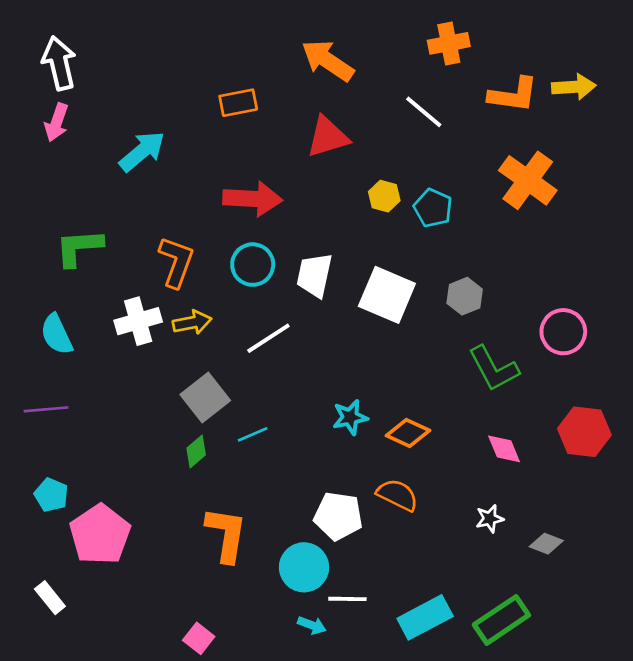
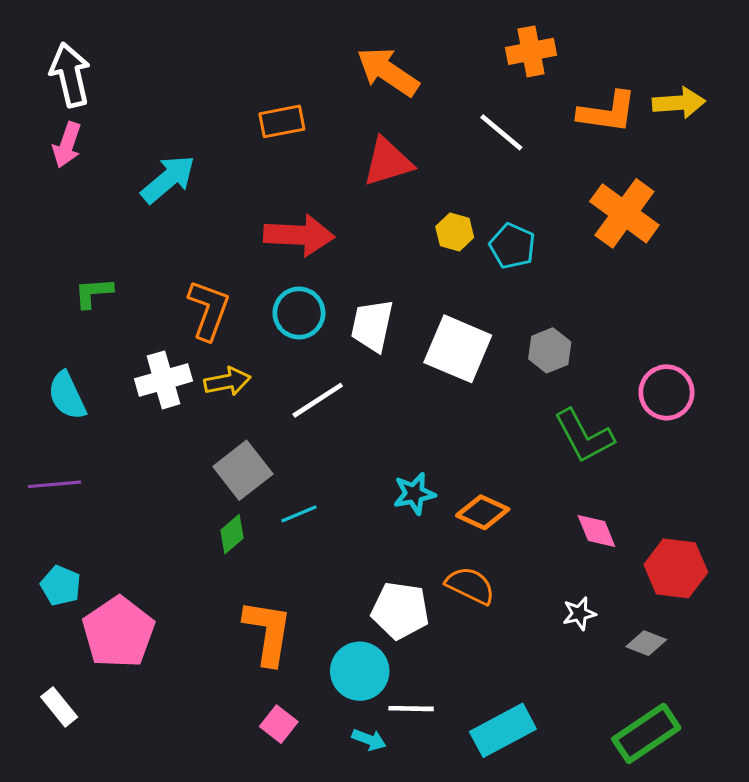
green L-shape: (79, 247) -> (93, 293), size x0.7
red hexagon: (584, 432) -> (676, 568), moved
green rectangle: (501, 620) -> (646, 733), moved
pink square: (199, 638) -> (279, 724), moved

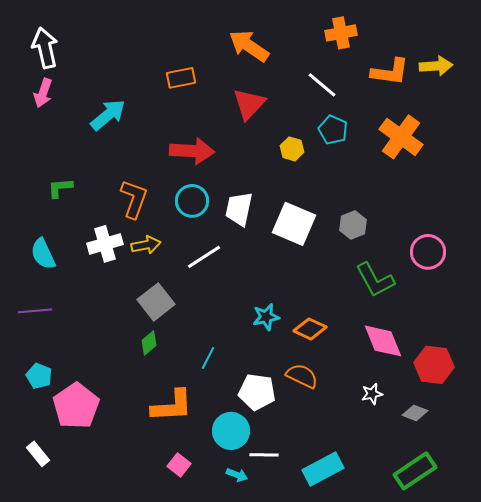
red triangle: (388, 162) -> (249, 104), turned -30
cyan pentagon: (512, 246) -> (333, 130), moved
cyan line: (299, 514) -> (208, 358), moved, turned -40
pink diamond: (596, 531) -> (383, 341), size x1.5
orange L-shape: (268, 632) -> (172, 406), turned 78

